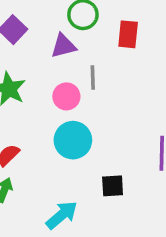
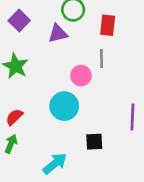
gray line: (93, 78) -> (102, 59), moved
pink circle: (66, 96) -> (81, 76), moved

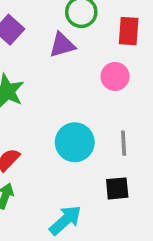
gray line: (102, 59) -> (124, 143), moved
pink circle: (81, 76) -> (115, 76), moved

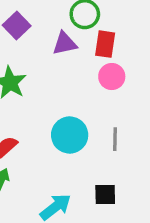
red rectangle: (129, 31) -> (105, 44), moved
black square: (117, 188) -> (105, 194), moved

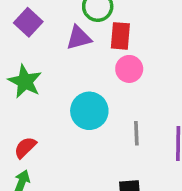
cyan circle: (70, 135) -> (89, 111), moved

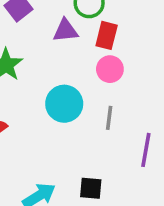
gray line: (136, 133) -> (109, 118), moved

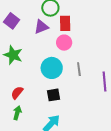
pink circle: (110, 69) -> (64, 43), moved
black square: (91, 188) -> (54, 95), moved

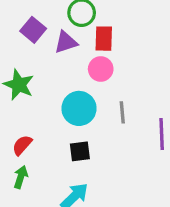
purple square: (12, 21) -> (33, 30), moved

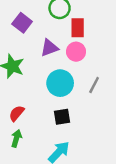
purple triangle: (66, 42) -> (49, 48), moved
gray line: (122, 112) -> (94, 85), turned 35

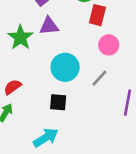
purple triangle: (49, 48) -> (49, 26), moved
pink circle: (76, 52) -> (109, 45), moved

